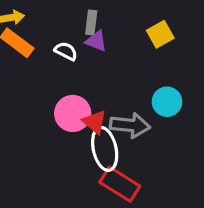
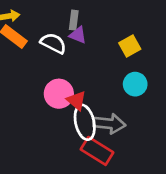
yellow square: (160, 34) -> (130, 46), moved
white semicircle: (66, 51) -> (53, 43), size x1.4
gray arrow: (130, 125) -> (109, 124), moved

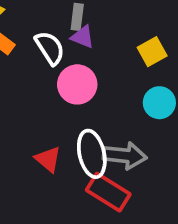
white semicircle: (53, 43) -> (50, 48), turned 30
pink circle: (59, 94) -> (77, 84), moved
red triangle: (77, 100) -> (48, 159), moved

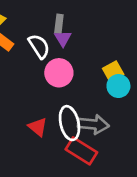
purple triangle: (83, 37) -> (63, 38), turned 36
yellow square: (152, 52) -> (113, 71), moved

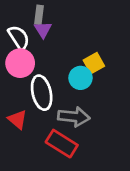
pink circle: (59, 73) -> (20, 63), moved
cyan circle: (118, 86) -> (80, 78), moved
white ellipse: (69, 123) -> (42, 93), moved

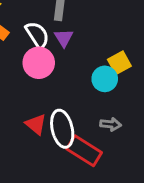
purple triangle: (43, 30) -> (64, 38), moved
white ellipse: (42, 93) -> (62, 129), moved
gray arrow: (74, 117) -> (111, 124), moved, size x0.6

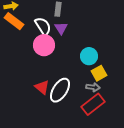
yellow square: (119, 63) -> (99, 73), moved
white ellipse: (62, 129) -> (60, 90), turned 45
red rectangle: (84, 151) -> (93, 104), moved, turned -70

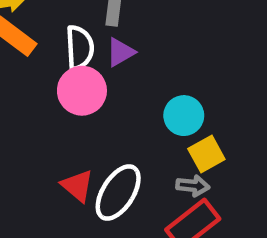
white semicircle: (43, 26) -> (80, 48), turned 30
purple triangle: (61, 28) -> (120, 52), turned 32

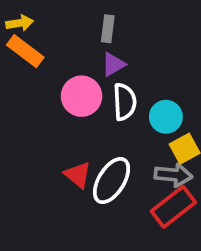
white semicircle: (80, 48) -> (125, 102), moved
gray arrow: (193, 186) -> (173, 175), size x1.4

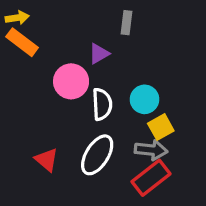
gray rectangle: (108, 29) -> (127, 23), moved
white semicircle: (125, 102) -> (102, 104), moved
red triangle: (78, 175) -> (47, 160), moved

